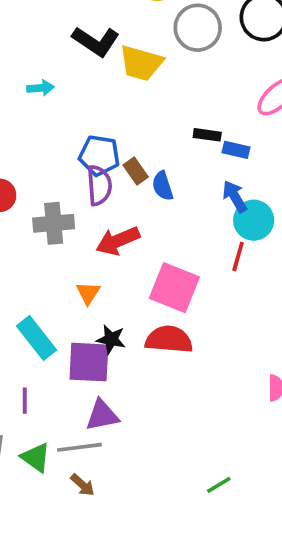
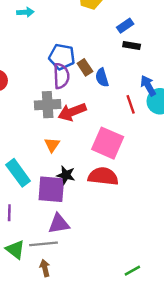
blue rectangle: (236, 150) -> (125, 26), moved, turned -49
gray cross: (54, 223) -> (48, 105), moved
red line: (238, 256) -> (131, 104), moved, turned -36
brown arrow: (82, 485) -> (45, 268), turned -147

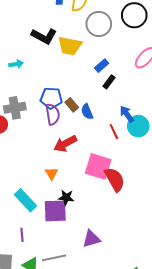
black rectangle: (132, 46) -> (109, 82), turned -56
gray cross: (48, 105) -> (15, 108), moved
red semicircle: (103, 176) -> (115, 179), moved, turned 60
purple triangle: (59, 224) -> (91, 239), moved

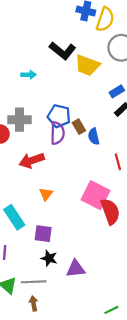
red arrow: (65, 144) -> (32, 160), moved
black star: (66, 198) -> (49, 258), moved
purple square: (55, 211) -> (43, 234), size x0.7

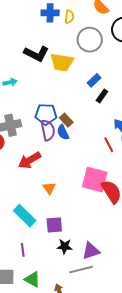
yellow semicircle: (105, 19) -> (69, 17), size x0.6
blue semicircle: (94, 136) -> (63, 132), moved
gray line: (34, 282) -> (81, 270), moved

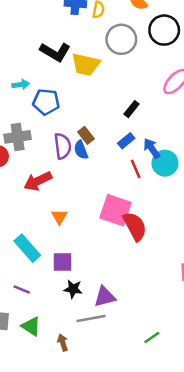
blue rectangle: (94, 80) -> (126, 141), moved
blue pentagon: (46, 114) -> (46, 102), moved
purple line: (23, 250) -> (22, 290), turned -64

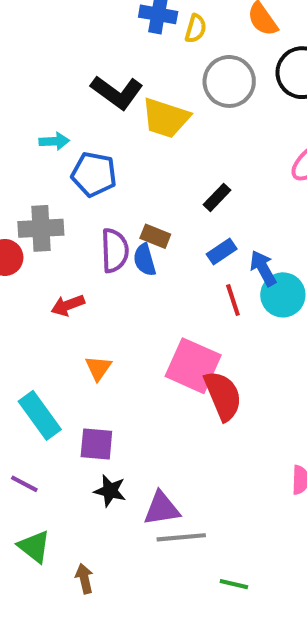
black rectangle: (131, 109) -> (217, 197), moved
brown rectangle: (86, 135) -> (155, 236), turned -35
red arrow: (38, 181) -> (68, 305), size x0.7
gray line: (91, 318) -> (181, 537), moved
green line: (152, 338) -> (234, 584), turned 42

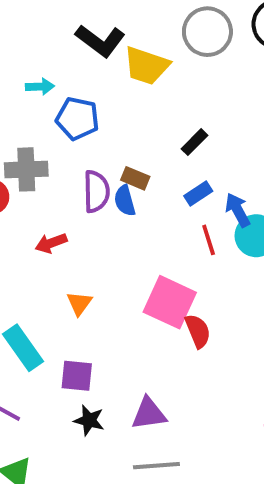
red semicircle: (223, 396) -> (198, 331), size x0.7
purple triangle: (162, 509) -> (149, 414), moved

